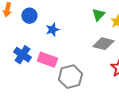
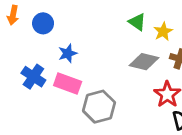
green triangle: (98, 15) -> (137, 22), turned -40
blue star: (52, 30) -> (68, 53), moved

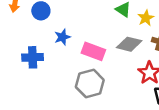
blue cross: (33, 77) -> (33, 57), turned -36
pink rectangle: (68, 83) -> (93, 51), moved

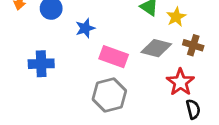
blue star: (62, 37) -> (85, 28), moved

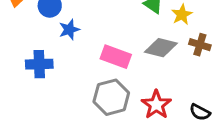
blue star: (85, 28) -> (69, 30), moved
red star: (180, 82) -> (156, 105), moved
black semicircle: (193, 109) -> (200, 112), turned 132

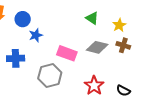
yellow star: (182, 15) -> (119, 25), moved
gray hexagon: (111, 97) -> (50, 75), moved

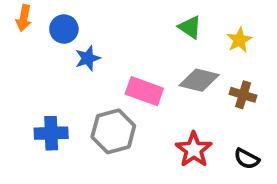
brown cross: (123, 45) -> (243, 95), moved
blue cross: (16, 58) -> (51, 133), moved

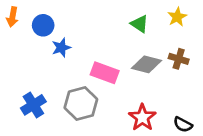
yellow star: (239, 40) -> (177, 17), moved
brown cross: (243, 95) -> (179, 59), moved
blue cross: (51, 133) -> (33, 105), turned -30

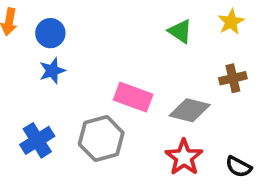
blue star: (61, 48) -> (52, 71), moved
brown cross: (179, 59) -> (233, 78), turned -30
gray diamond: (147, 64) -> (190, 110), moved

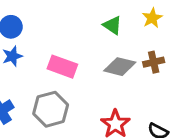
pink rectangle: (133, 97) -> (62, 67), moved
gray diamond: (190, 110) -> (120, 67), moved

